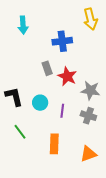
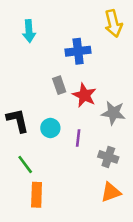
gray cross: (88, 116) -> (108, 157), moved
orange rectangle: (54, 144) -> (37, 195), moved

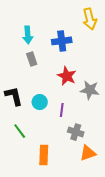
cyan arrow: (29, 31) -> (28, 35), moved
gray rectangle: (59, 85) -> (32, 59), moved
gray cross: (108, 157) -> (76, 132), moved
orange rectangle: (37, 195) -> (44, 155), moved

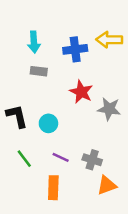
yellow arrow: (90, 19) -> (109, 40), moved, turned 105
gray rectangle: (32, 59) -> (39, 71), turned -64
purple line: (62, 110) -> (61, 157), moved, turned -72

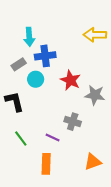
blue cross: (75, 49) -> (45, 56), moved
gray rectangle: (39, 71) -> (19, 64), moved, turned -40
cyan circle: (48, 123) -> (36, 79), moved
gray cross: (92, 160) -> (73, 122), moved

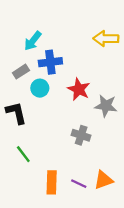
cyan arrow: (29, 37) -> (33, 41), turned 42
purple line: (53, 137) -> (79, 184), moved

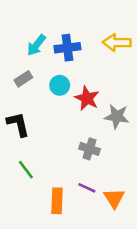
blue cross: (50, 62) -> (67, 48), moved
cyan circle: (40, 88) -> (60, 85), moved
orange triangle: (104, 180) -> (114, 198), turned -42
purple line: (79, 184) -> (87, 188), moved

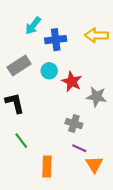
cyan arrow: (36, 45) -> (33, 26), moved
gray rectangle: (23, 79) -> (19, 65), size x1.5
purple line: (87, 188) -> (79, 148), moved

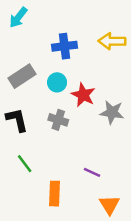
cyan arrow: (33, 26) -> (18, 17), moved
gray cross: (74, 124) -> (58, 120), moved
orange triangle: (94, 164) -> (109, 205), moved

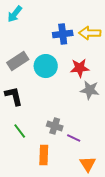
blue cross: (65, 46) -> (63, 34), moved
cyan circle: (57, 82) -> (46, 66), size x1.5
red star: (83, 95) -> (80, 68), moved, turned -30
gray cross: (58, 120) -> (55, 126), moved

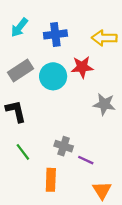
cyan arrow: (15, 14) -> (19, 27), moved
blue cross: (63, 34) -> (55, 34), moved
red star: (80, 68) -> (82, 67), moved

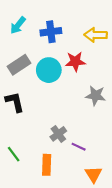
gray cross: (64, 146) -> (58, 134), turned 35
green line: (23, 152) -> (14, 154), moved

